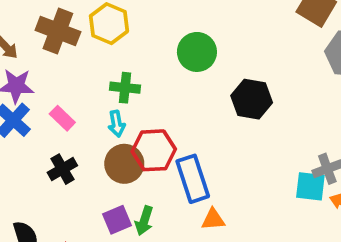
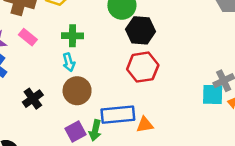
black hexagon: (252, 99) -> (141, 30), moved
pink rectangle: (62, 118) -> (28, 37), moved
red hexagon: (154, 150) -> (143, 67), moved
blue rectangle: (193, 179) -> (118, 115), moved, turned -72

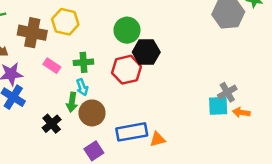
pink rectangle: (28, 37) -> (52, 66), moved
red hexagon: (143, 67) -> (127, 70), moved
green arrow: (95, 130) -> (72, 102), moved

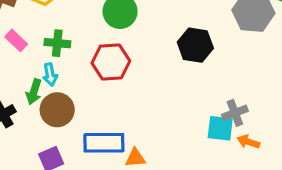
black hexagon: (146, 52) -> (195, 45), moved

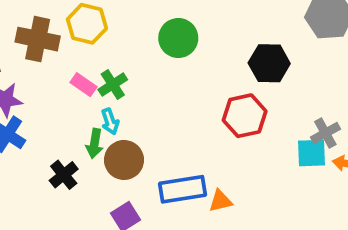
pink rectangle: (16, 40) -> (84, 85), moved
green cross: (57, 43) -> (113, 85), turned -30
red hexagon: (111, 62) -> (245, 116), moved

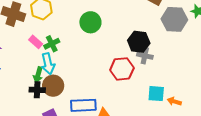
cyan arrow: (110, 121) -> (48, 64), size x1.5
gray cross: (325, 133) -> (145, 56), moved, turned 35
black cross: (64, 175) -> (37, 90), moved, turned 35

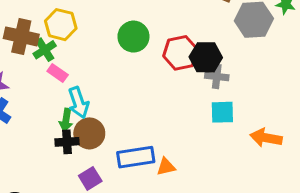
green cross: (52, 44) -> (45, 50), moved
red hexagon: (122, 69) -> (181, 53), moved
cyan square: (156, 94) -> (222, 112), moved
orange arrow: (174, 101) -> (266, 138), size x1.5

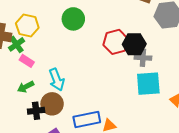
green circle: (133, 37) -> (73, 19), moved
cyan arrow: (78, 103) -> (57, 80), moved
cyan square: (222, 112) -> (148, 84), size x1.4
green arrow: (66, 120) -> (26, 87), moved, turned 56

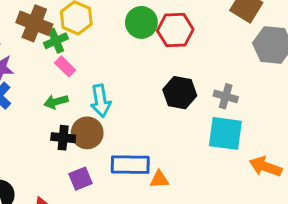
red hexagon: (116, 42) -> (175, 30), moved
black hexagon: (134, 44) -> (180, 93), moved

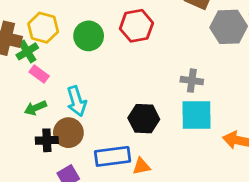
green circle: (141, 22) -> (89, 36), moved
black hexagon: (180, 93) -> (144, 119), moved

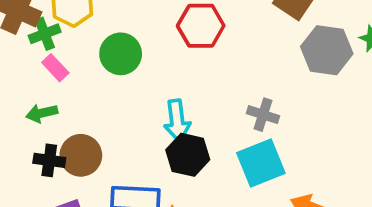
green circle: (89, 36) -> (121, 54), moved
cyan arrow: (77, 101) -> (177, 121), moved
cyan square: (196, 115) -> (261, 163), turned -32

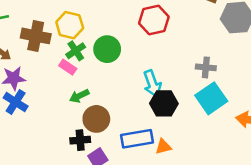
green cross: (45, 34) -> (76, 51), moved
green arrow: (42, 113) -> (79, 96), moved
black cross: (49, 160) -> (80, 140), moved

